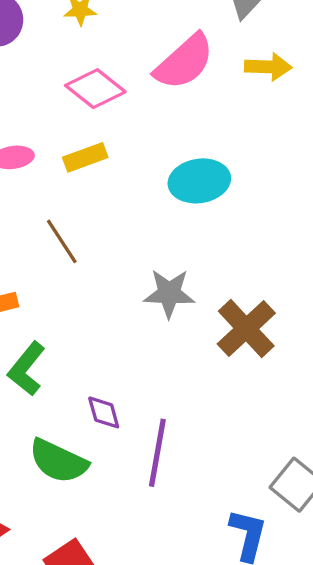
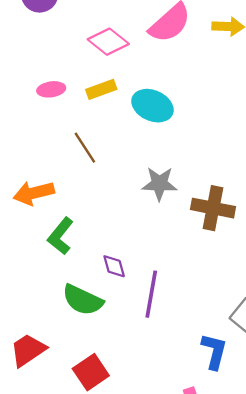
cyan ellipse: (199, 181) -> (152, 106), moved, turned 33
brown cross: (246, 329) -> (213, 208), turned -36

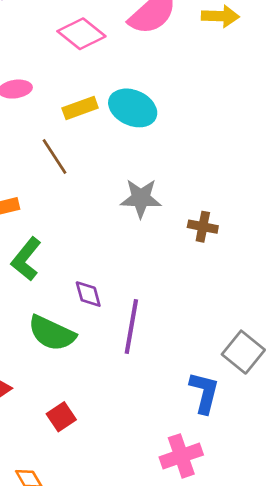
yellow rectangle: (101, 89) -> (80, 108), moved
brown cross: (213, 208) -> (203, 227), size x0.6
red square: (91, 372) -> (61, 417), size x0.7

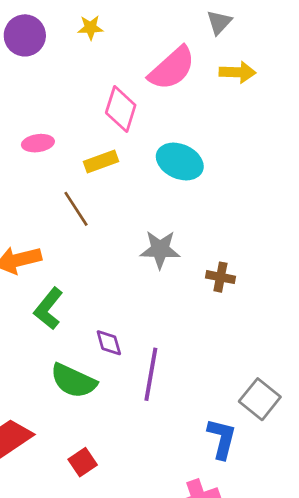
pink diamond: (81, 34) -> (121, 109), moved, turned 69
cyan ellipse: (133, 108) -> (180, 162), moved

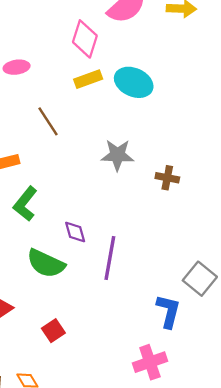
yellow rectangle: (101, 162) -> (88, 79), moved

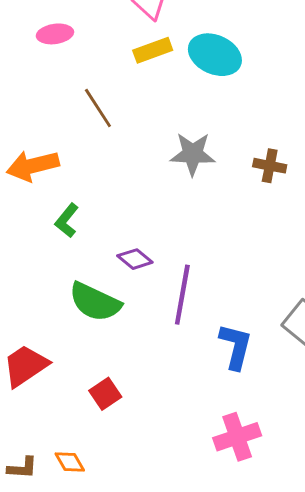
brown cross: (167, 178) -> (270, 166), moved
green L-shape: (25, 204) -> (67, 221), size x0.7
purple diamond: (75, 232) -> (135, 259), turned -35
blue L-shape: (168, 311) -> (236, 346), moved

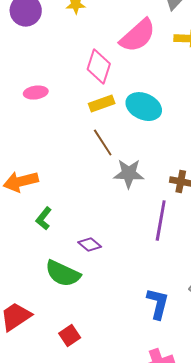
brown line: (98, 108) -> (103, 143), moved
purple line: (182, 295) -> (161, 221), moved

